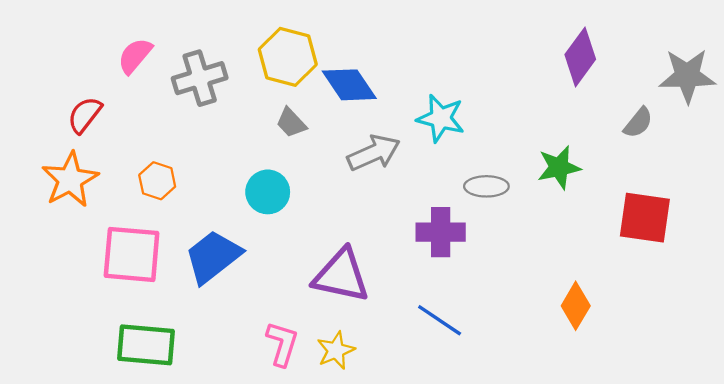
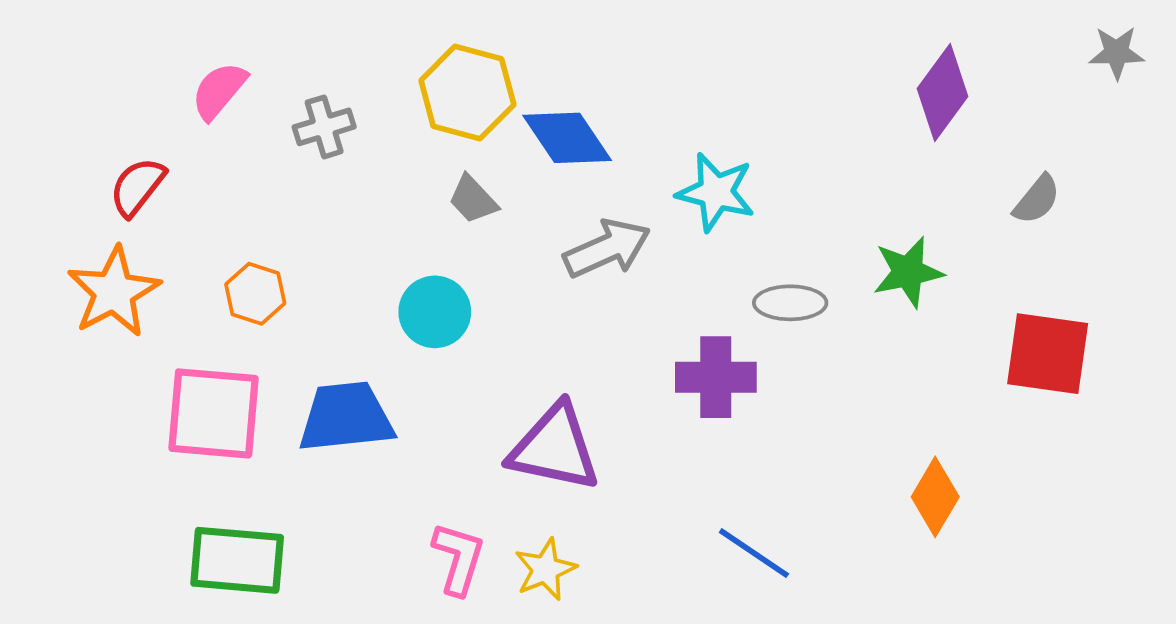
gray star: (687, 76) -> (1117, 53), moved, size x0.6
gray cross: (200, 78) -> (324, 127), size x0.7
blue trapezoid: (213, 257) -> (346, 417), turned 32
blue line: (440, 320) -> (754, 553), moved

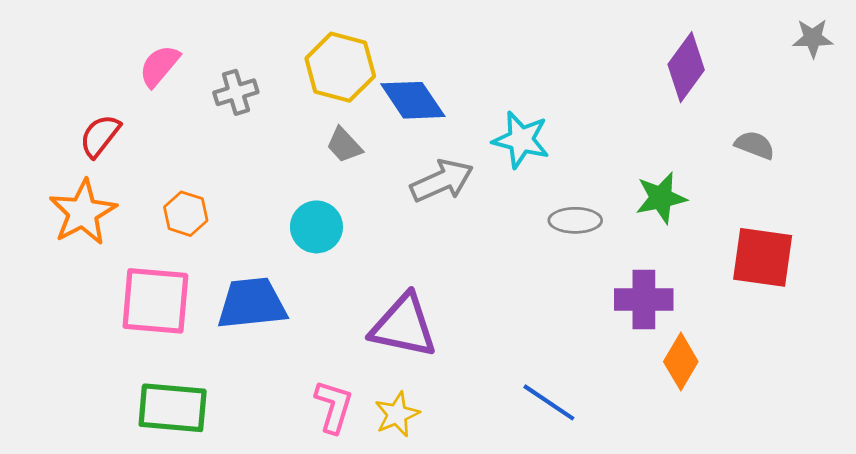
gray semicircle: (1037, 199) -> (755, 145), turned -108
purple cross: (716, 377) -> (644, 300), moved

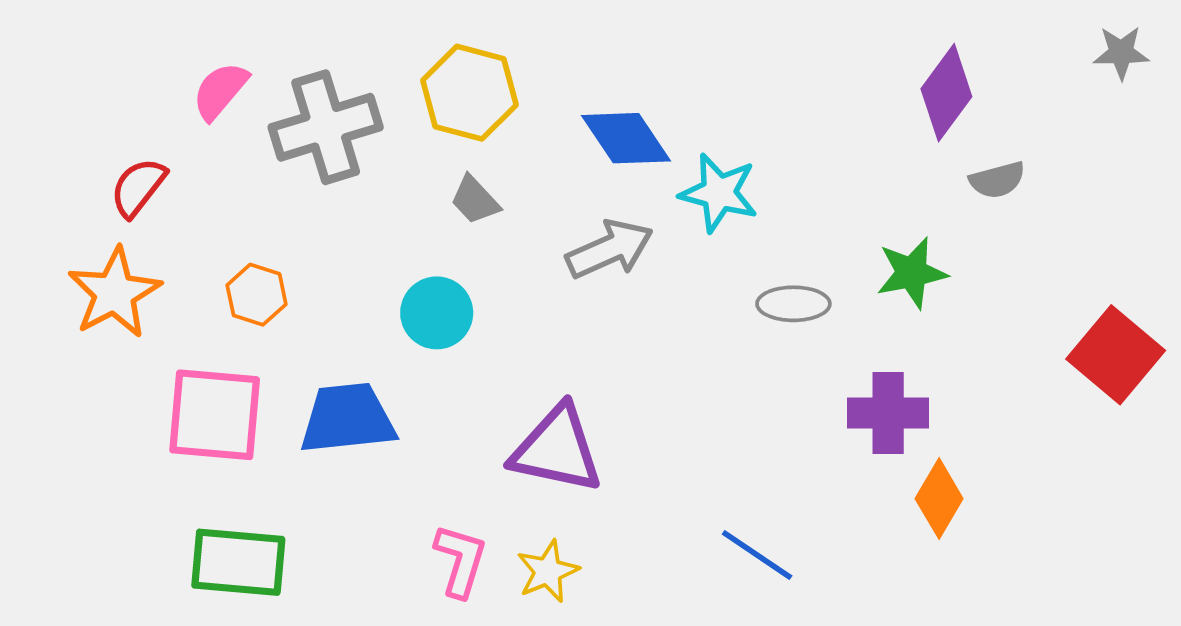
gray cross: (236, 92) -> (326, 127), size x1.8
blue diamond: (413, 100) -> (626, 138), moved
gray semicircle: (755, 145) -> (997, 180), moved, turned 144
red square: (763, 257) -> (1116, 355), moved, turned 32

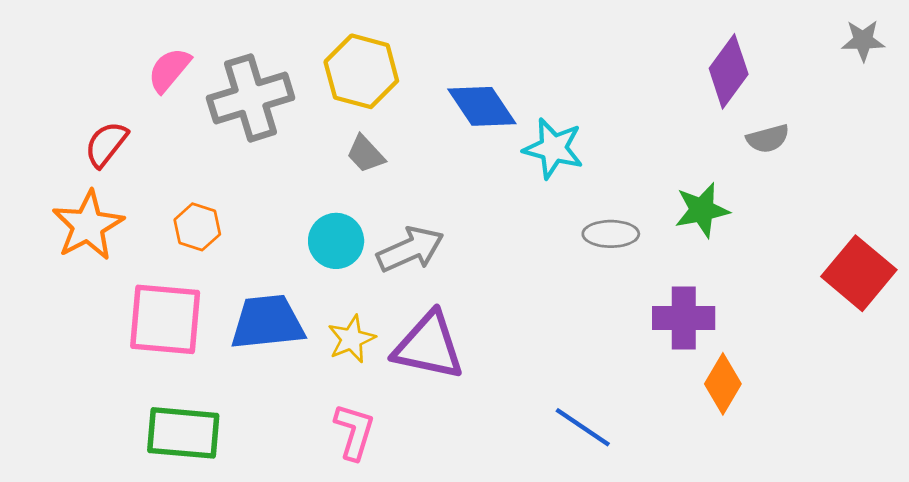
gray arrow: (610, 249) -> (410, 249), moved
yellow star: (548, 571) -> (351, 339), moved

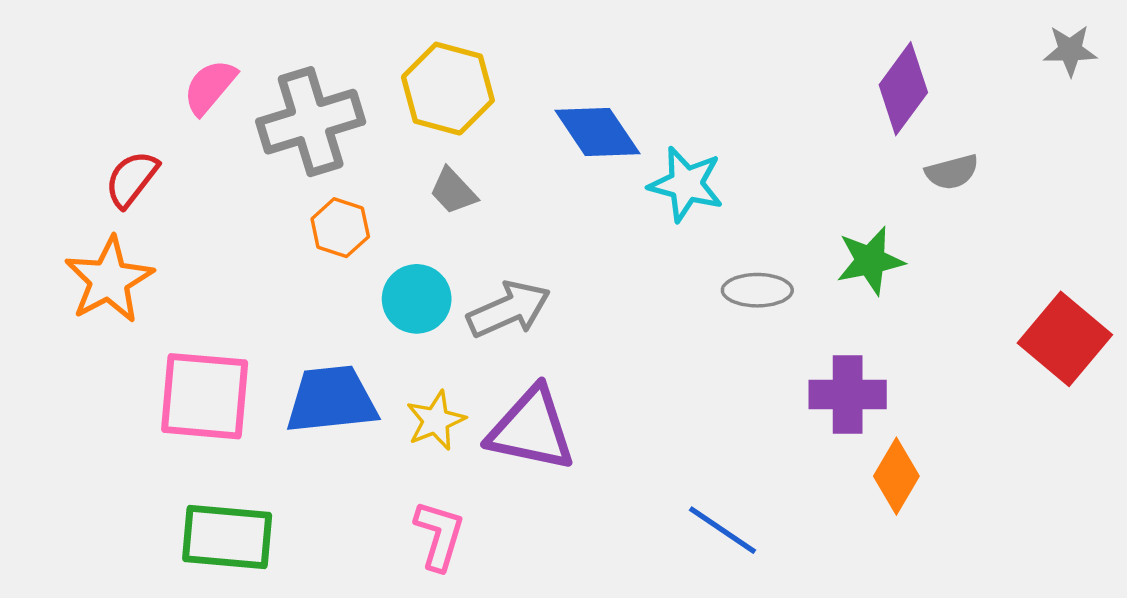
orange hexagon: (197, 227) -> (340, 228), moved

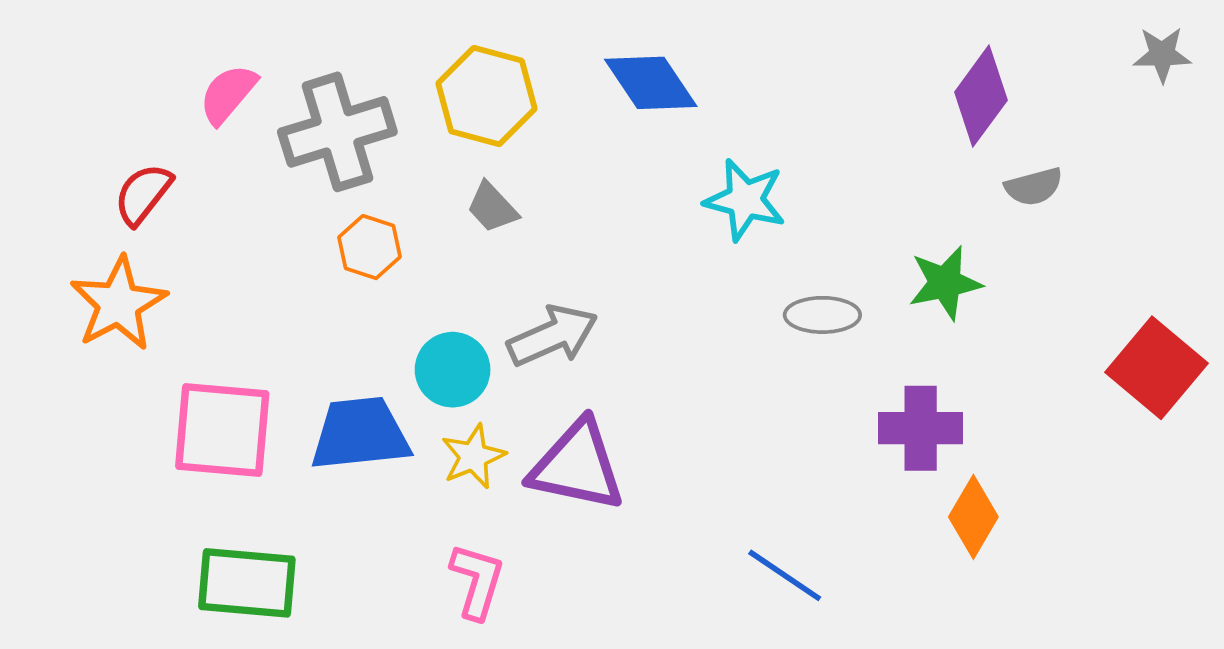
blue diamond: (597, 132) -> (651, 83), moved
cyan circle: (417, 299) -> (453, 370), moved

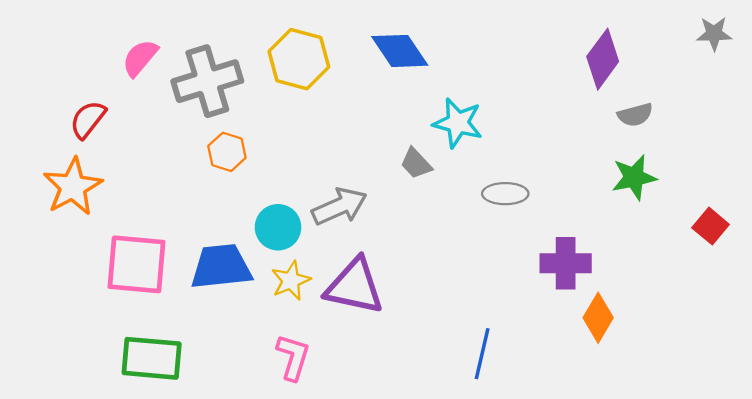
gray trapezoid: (492, 207) -> (416, 163), moved
green star: (945, 283) -> (634, 177), moved
red square: (1156, 368) -> (711, 226), size x0.6
blue line: (785, 575) -> (482, 354), turned 69

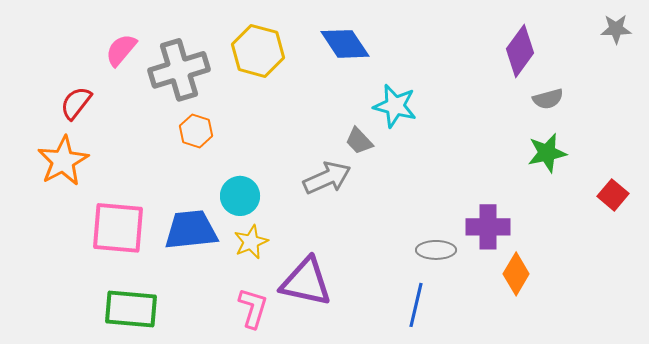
gray ellipse: (505, 194) -> (436, 250), moved
gray arrow: (339, 206) -> (327, 178), moved
purple triangle: (355, 286) -> (306, 282), moved

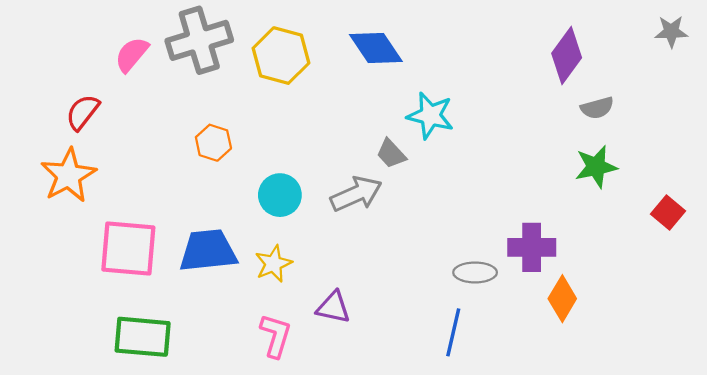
gray cross: (179, 70) -> (199, 40), moved
cyan circle: (240, 196) -> (280, 195), moved
purple triangle: (306, 282) -> (333, 307), size x0.6

